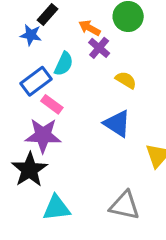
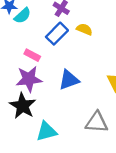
cyan semicircle: (64, 64) -> (23, 16), moved, turned 30
blue rectangle: (36, 81) -> (57, 34), moved
blue triangle: (117, 124) -> (69, 80), moved, turned -45

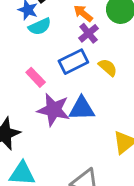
purple star: (29, 79) -> (54, 110), moved
blue triangle: (69, 80) -> (82, 109), moved

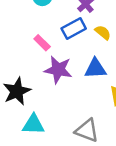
blue triangle: (82, 109) -> (95, 69), moved

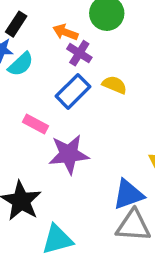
blue triangle: (95, 69) -> (128, 194), moved

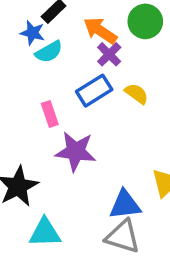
orange arrow: (65, 32) -> (100, 31), size x1.4
pink rectangle: (36, 124) -> (50, 114), turned 30

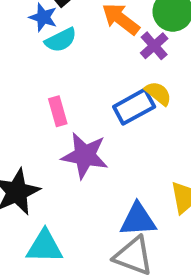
purple cross: (109, 54) -> (154, 46), moved
blue rectangle: (94, 91) -> (134, 107), moved

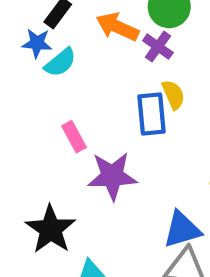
yellow semicircle: (158, 93) -> (173, 95), turned 40
blue rectangle: (134, 107) -> (152, 114), turned -54

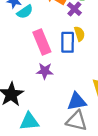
pink rectangle: (74, 137) -> (42, 42), moved, size x1.6
purple star: (112, 176) -> (45, 71), size x0.7

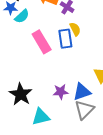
purple star: (45, 71) -> (61, 92), moved
gray triangle: (77, 121) -> (84, 110), turned -50

